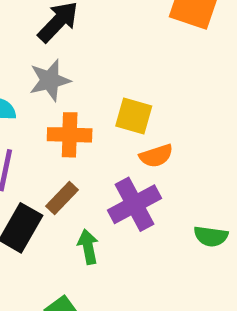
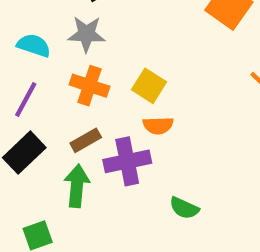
brown rectangle: (62, 198) -> (86, 140), moved
green arrow: (88, 247) -> (77, 186), size x1.4

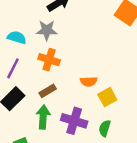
yellow square: (149, 86) -> (107, 97), moved, turned 30
purple cross: (127, 161) -> (74, 121), moved, turned 30
green semicircle: (184, 208) -> (105, 128), turned 84

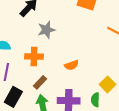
gray star: (47, 30) -> (46, 30), moved
yellow square: (107, 97) -> (107, 84), moved

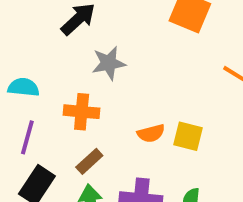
yellow square: (107, 84) -> (188, 136), moved, turned -35

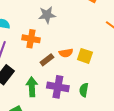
brown rectangle: (89, 161) -> (47, 60), moved

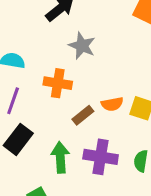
gray star: (47, 15) -> (82, 46), turned 30

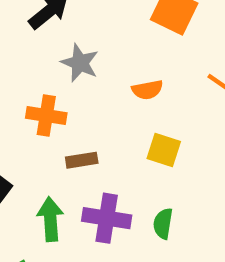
orange semicircle: (112, 104) -> (147, 90), moved
brown rectangle: (83, 115) -> (82, 160), turned 30

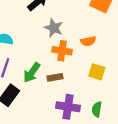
orange cross: (46, 115) -> (62, 51), moved
green arrow: (50, 219) -> (32, 73), moved, turned -140

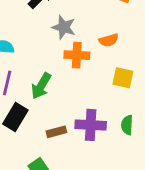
brown rectangle: (55, 77) -> (56, 132), moved

